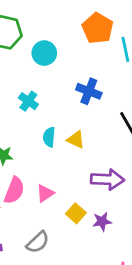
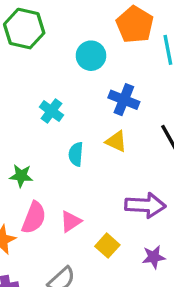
cyan circle: (44, 53) -> (91, 56), moved
yellow triangle: (76, 140) -> (116, 141), moved
purple star: (102, 221) -> (154, 257), moved

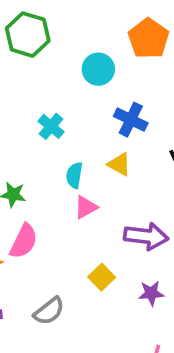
pink triangle: (71, 221) -> (86, 207), moved

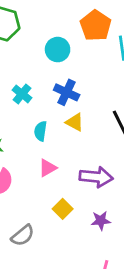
blue cross: (131, 120) -> (67, 92), moved
pink triangle: (86, 207) -> (48, 168), moved

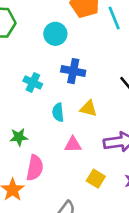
yellow triangle: (75, 122) -> (88, 108), moved
pink triangle: (48, 168) -> (73, 144), turned 42

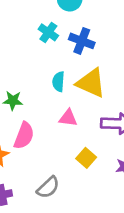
cyan cross: (33, 82) -> (48, 32), moved
yellow triangle: (88, 108) -> (91, 83), size x1.6

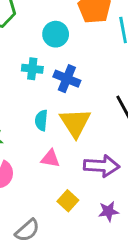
cyan cross: (48, 32) -> (32, 69), turned -30
yellow triangle: (91, 83) -> (75, 123), turned 32

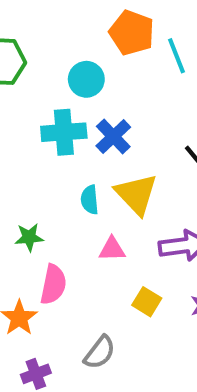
cyan cross: (32, 69) -> (64, 132), size x1.5
blue cross: (67, 79) -> (113, 137), turned 35

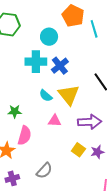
cyan semicircle: (90, 200) -> (46, 96), turned -48
yellow square: (147, 302) -> (78, 150), moved

